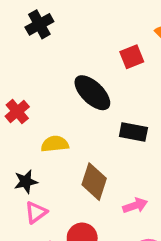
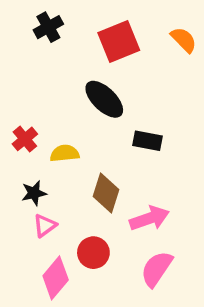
red square: (132, 57) -> (119, 42), moved, size x1.6
red cross: (17, 112) -> (25, 139), moved
pink arrow: (135, 206) -> (149, 218), size x1.5

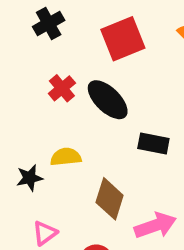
red cross: (25, 139) -> (62, 88), moved
black star: (34, 193) -> (30, 178), moved

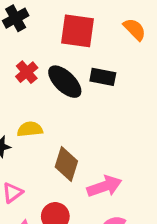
red square: (123, 39) -> (77, 31), turned 30
black rectangle: (153, 144) -> (103, 77), moved

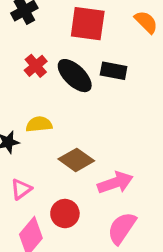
brown diamond: (66, 164) -> (76, 160), turned -72

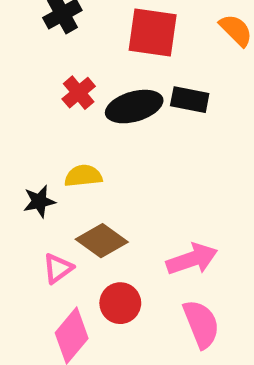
black ellipse: (75, 76) -> (134, 107), turned -60
brown diamond: (76, 160) -> (102, 241), moved
pink semicircle: (122, 228) -> (201, 324), turned 124

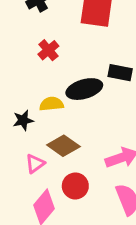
black rectangle: (190, 100) -> (120, 73), moved
black ellipse: (134, 107) -> (84, 89), moved

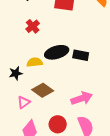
black rectangle: (120, 73) -> (81, 55), moved
red circle: (75, 186) -> (58, 124), moved

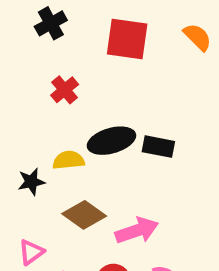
pink arrow: (82, 98) -> (137, 231), moved
pink triangle: (24, 102) -> (31, 252), moved

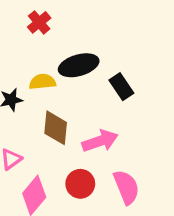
black rectangle: (158, 147) -> (121, 87), moved, turned 45
brown diamond: (84, 215) -> (56, 128), turned 60

